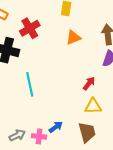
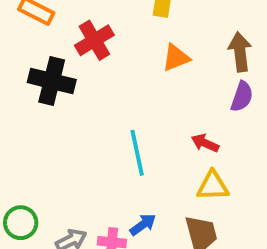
red arrow: (89, 83) -> (205, 143), turned -104
cyan line: (30, 84) -> (137, 153), moved

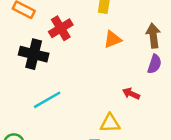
cyan line: (137, 153) -> (47, 100), moved, turned 72
yellow triangle: (213, 186) -> (110, 123), moved

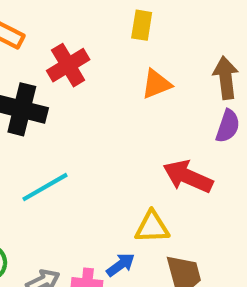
red arrow: (131, 94) -> (188, 177), size x1.6

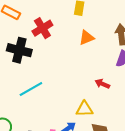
red arrow: (188, 177) -> (102, 84), size x0.6

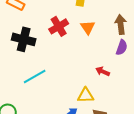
red cross: (42, 28) -> (59, 26), moved
orange triangle: (87, 38) -> (88, 27), turned -42

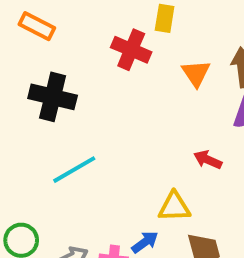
red cross: (59, 26) -> (131, 50), moved, turned -36
orange triangle: (88, 27) -> (196, 73), moved

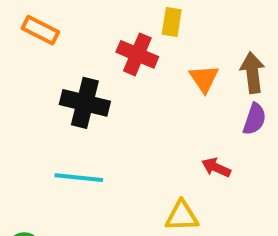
black cross: (53, 97) -> (85, 103), moved
cyan line: (74, 170) -> (79, 178), turned 36

